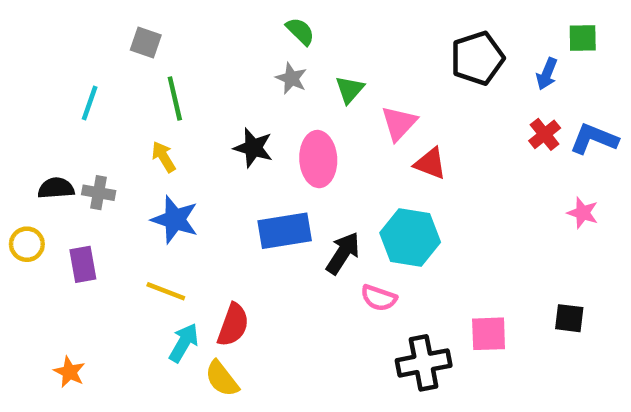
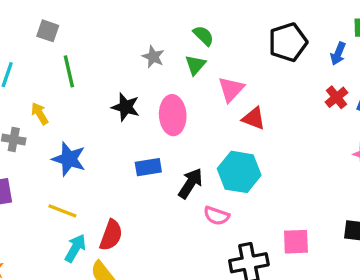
green semicircle: (300, 31) -> (203, 36), moved
yellow arrow: (164, 157) -> (40, 114), moved
blue rectangle: (285, 231) -> (148, 167), size x0.7

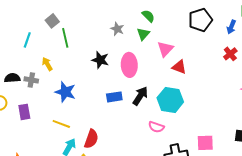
gray square: (48, 31) -> (52, 21), moved, turned 32
black arrow: (191, 183) -> (140, 96), moved

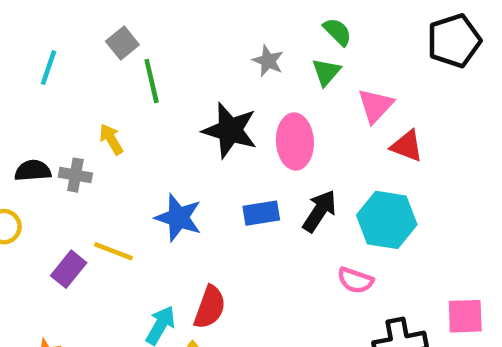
cyan line: (27, 40) -> (49, 68), moved
black star: (100, 60) -> (230, 130), size x1.4
blue star: (65, 92) -> (178, 218), moved
purple rectangle: (24, 112) -> (69, 269), moved, turned 49
yellow line: (61, 124) -> (113, 251), moved

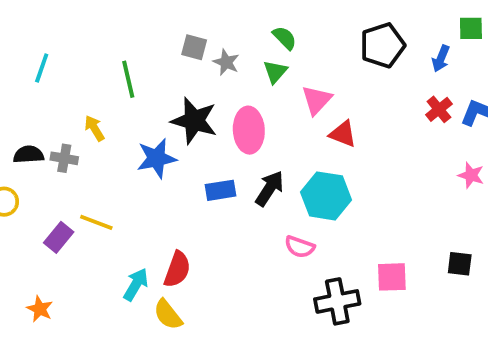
gray square: (122, 43) -> (194, 47), moved, turned -36
blue star: (178, 218) -> (157, 158), moved, turned -30

